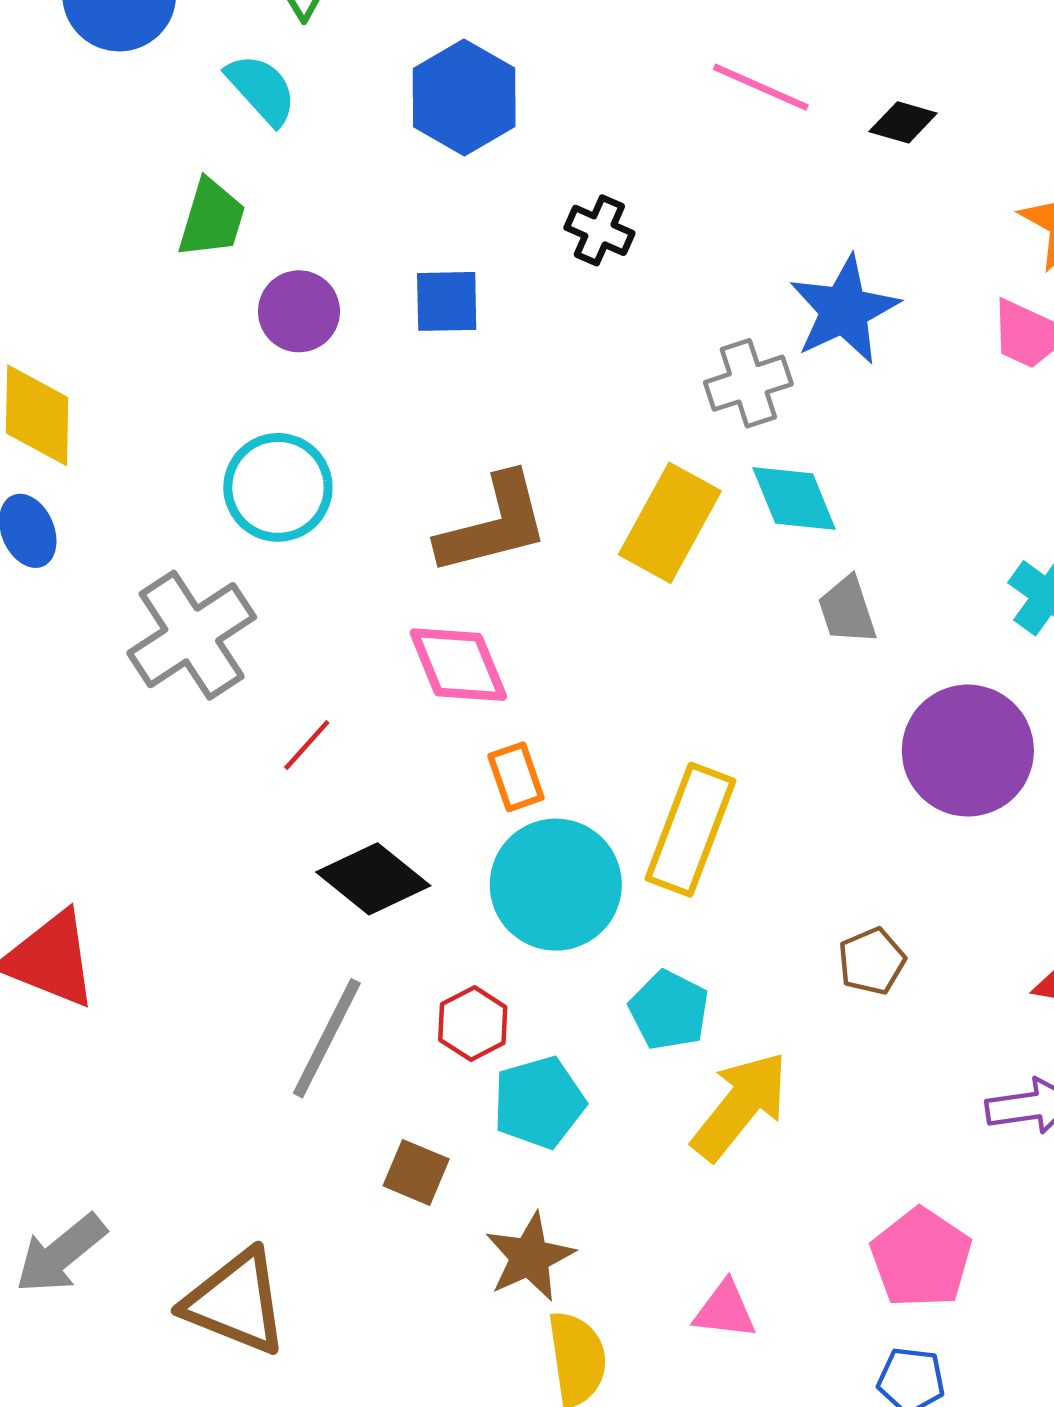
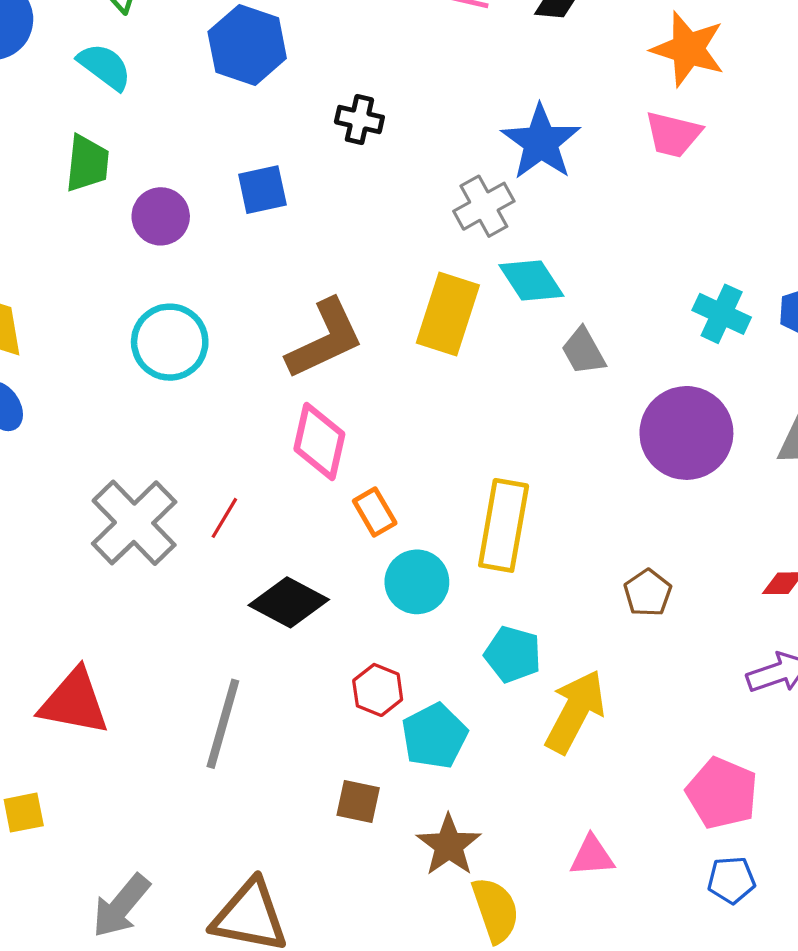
gray cross: (192, 635) -> (134, 523), moved
pink diamond: (458, 665) -> (319, 441), turned 46
cyan circle: (556, 885) -> (417, 582), size x0.7
gray line: (327, 1038) -> (223, 724), moved

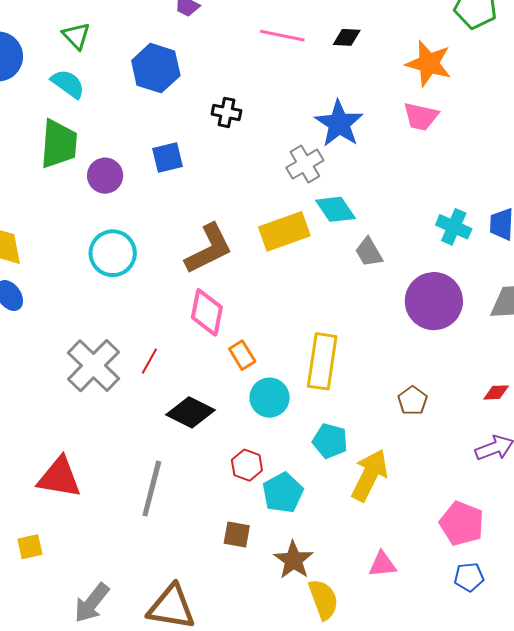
green trapezoid: (87, 163) -> (59, 144), size x1.4
yellow rectangle: (448, 314) -> (284, 231), turned 54

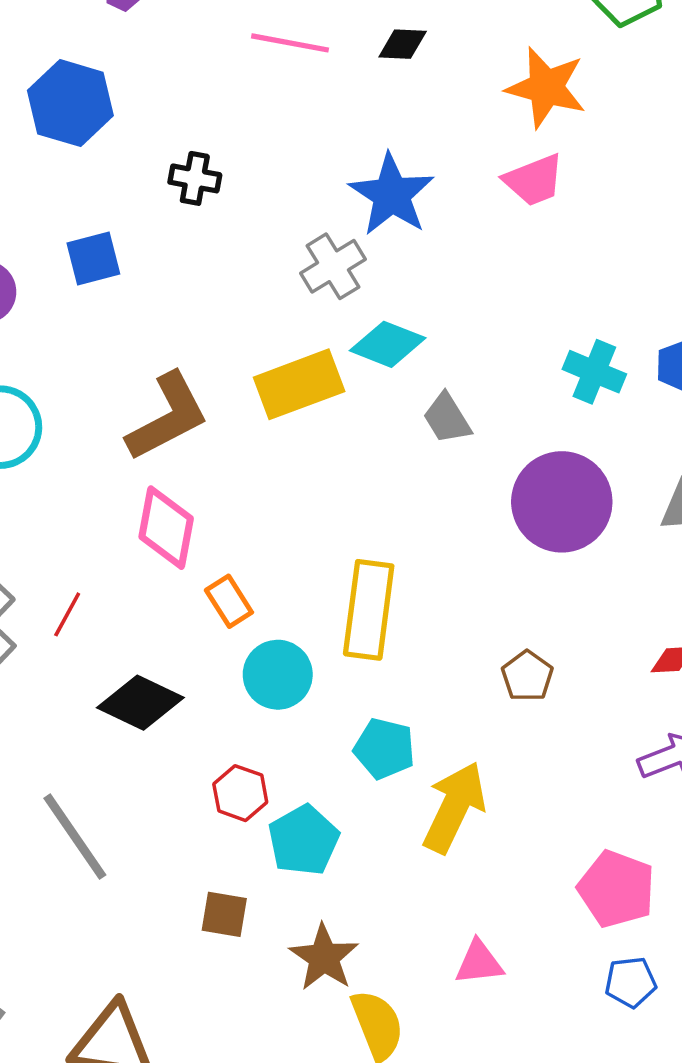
pink trapezoid: (421, 116) -> (534, 180), turned -33
cyan diamond: (335, 209) -> (388, 344), turned -33
gray line: (152, 489) -> (75, 837), turned -48

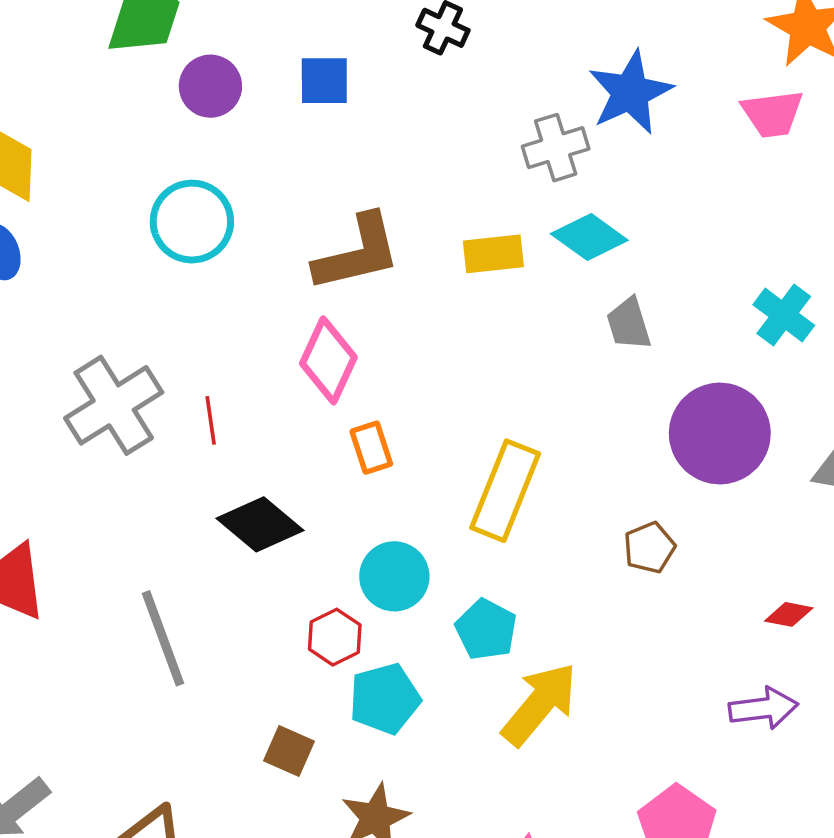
yellow rectangle: (299, 384) -> (493, 254), size x0.7
red line: (67, 614) -> (211, 420), turned -51
cyan circle: (278, 675) -> (394, 576), moved
brown pentagon: (527, 676) -> (649, 548), moved

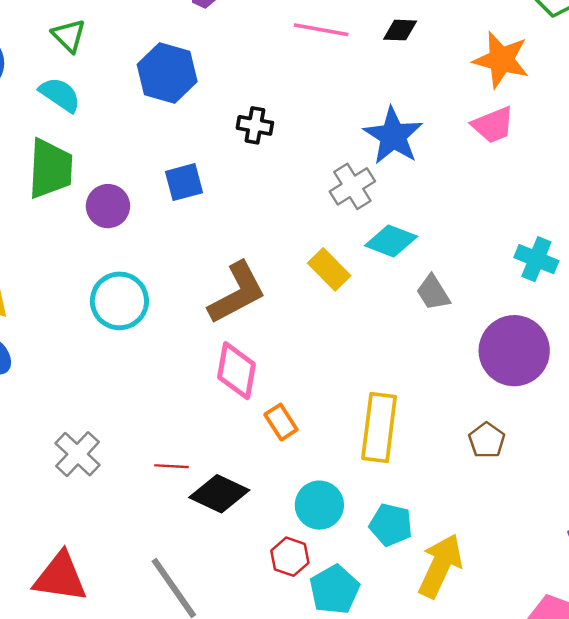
yellow rectangle: (493, 254) -> (329, 269), turned 66
gray cross: (114, 405) -> (78, 454), moved, size x0.7
red line: (211, 420) -> (172, 466), moved, turned -64

